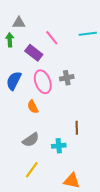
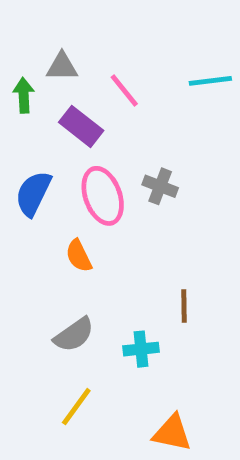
gray triangle: (19, 23) -> (62, 67), moved
gray cross: (67, 78) -> (160, 186), turned 32

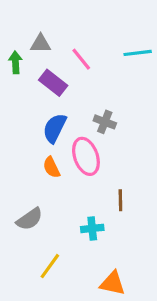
blue semicircle: (33, 193) -> (55, 128), moved
pink ellipse: (103, 196) -> (86, 156), moved
gray semicircle: (74, 335) -> (30, 219), moved

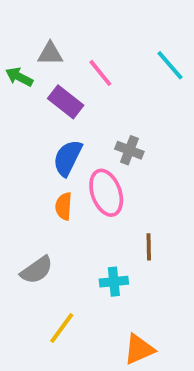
cyan line: (138, 53) -> (170, 65), turned 56
green arrow: (15, 62) -> (19, 77), turned -60
orange semicircle: (51, 167) -> (64, 206), turned 30
orange triangle: (113, 283) -> (139, 349), turned -36

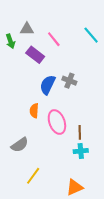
green arrow: (19, 77) -> (10, 41), turned -136
blue semicircle: (68, 158) -> (48, 85), moved
pink ellipse: (106, 193) -> (57, 122), moved
cyan cross: (114, 282) -> (81, 151), moved

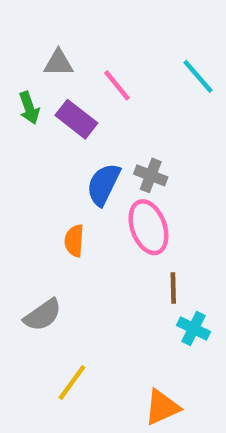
green arrow: (10, 41) -> (29, 108), moved
pink ellipse: (57, 122) -> (148, 227), moved
cyan cross: (81, 151) -> (194, 328), moved, turned 32

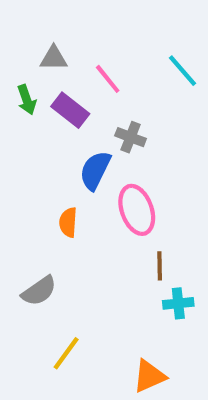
gray cross: (151, 175) -> (131, 137), moved
cyan cross: (194, 328) -> (178, 303), turned -32

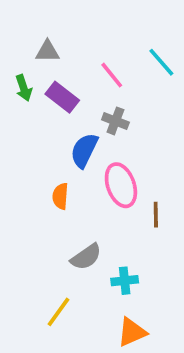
pink line: (108, 79) -> (112, 75), moved
brown line: (160, 266) -> (156, 215), moved
gray semicircle: (39, 291) -> (86, 257), moved
cyan cross: (178, 303) -> (125, 281), moved

